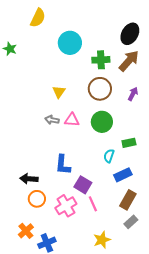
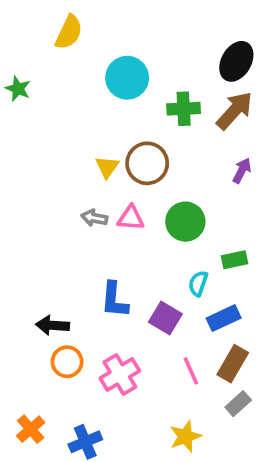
brown circle: (100, 89) -> (147, 163), moved
purple square: (83, 185) -> (165, 318), moved
pink line: (93, 204) -> (191, 371), moved
orange cross: (26, 231) -> (31, 429), moved

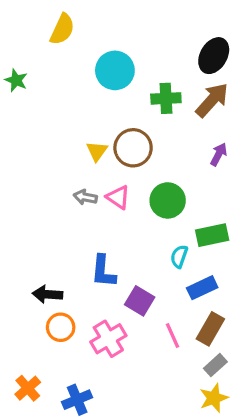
pink triangle: (131, 218) -> (118, 197), turned 30
green rectangle: (235, 260) -> (212, 235), size x1.4
purple square: (165, 318) -> (140, 301), moved
yellow star: (185, 436) -> (214, 398), moved

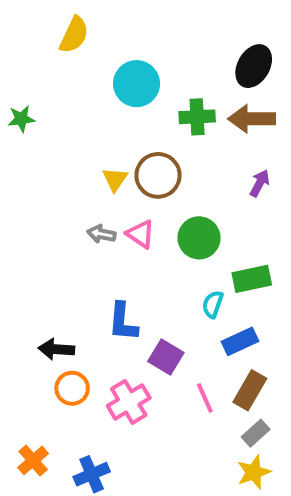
green star: (16, 80) -> (21, 119), moved, turned -30
brown arrow: (212, 100) -> (252, 119), turned -132

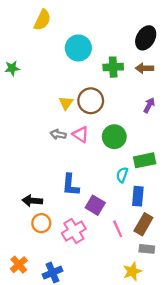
brown arrow: (252, 119) -> (145, 68), size x0.7
blue rectangle: (240, 341) -> (138, 196), turned -60
gray rectangle: (256, 433) -> (147, 249), turned 48
yellow star: (254, 472) -> (132, 271), moved

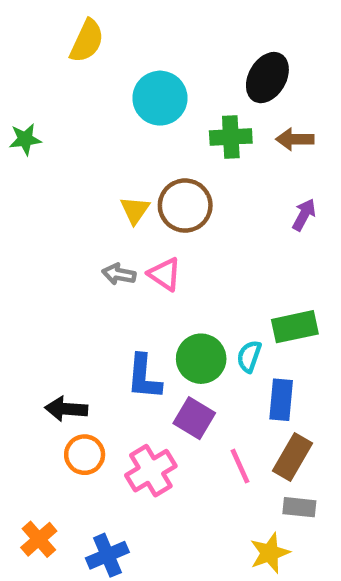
black ellipse: (146, 38) -> (267, 78), moved
green circle: (114, 137) -> (201, 359), moved

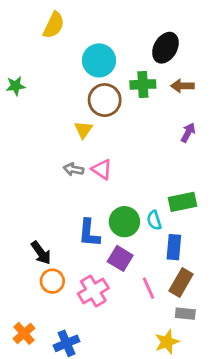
brown circle: (185, 206) -> (105, 100), moved
cyan semicircle: (249, 356) -> (154, 220), turned -36
black arrow: (66, 409) -> (41, 253), turned -130

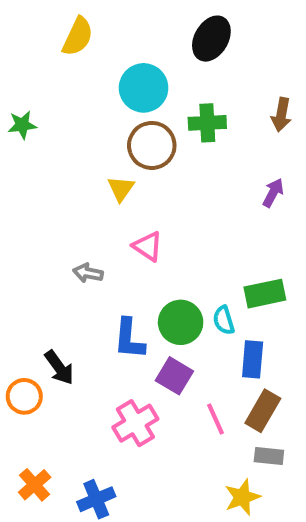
black ellipse: (165, 48) -> (211, 39), moved
brown arrow: (182, 86) -> (281, 115), moved, turned -80
gray arrow: (74, 169) -> (88, 273), moved
orange circle: (52, 281) -> (24, 396), moved

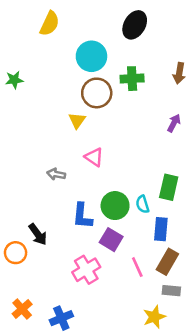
green rectangle: (265, 294) -> (169, 187), turned -65

